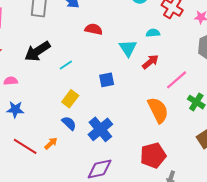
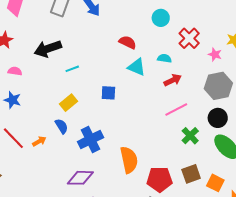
red semicircle: (94, 29) -> (128, 42), moved
cyan triangle: (128, 48) -> (137, 67), turned -48
red arrow: (150, 62) -> (173, 80), moved
orange semicircle: (158, 110) -> (129, 160), moved
red pentagon: (153, 155) -> (159, 179), moved

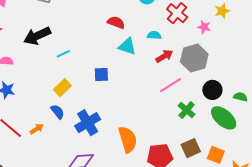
gray hexagon: (218, 86) -> (194, 58), moved

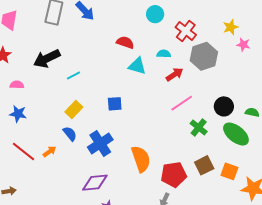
pink star: (204, 27) -> (243, 45), moved
gray hexagon: (194, 58) -> (204, 56), moved
blue square: (101, 75) -> (115, 104), moved

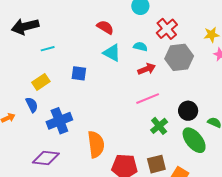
blue square: (115, 104) -> (79, 73), moved

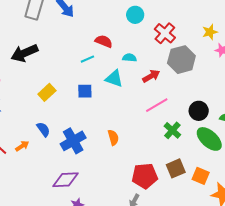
cyan semicircle: (140, 47) -> (129, 58), moved
cyan line: (48, 49) -> (87, 59), moved
cyan triangle: (112, 53) -> (114, 78), moved
yellow rectangle: (41, 82) -> (47, 92), moved
orange semicircle: (96, 144) -> (113, 137), moved, size x0.6

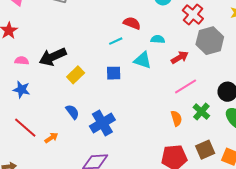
black arrow: (25, 53) -> (53, 57), moved
orange semicircle: (113, 137) -> (176, 118), moved
orange arrow: (22, 146) -> (51, 138), moved

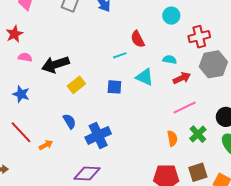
red cross: (193, 14) -> (199, 37), turned 30
red semicircle: (132, 23) -> (138, 39), turned -144
cyan semicircle: (158, 39) -> (170, 60), moved
pink semicircle: (22, 61) -> (25, 57), moved

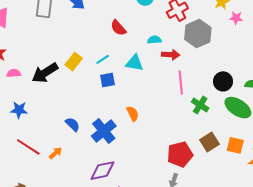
cyan line: (120, 55) -> (103, 59), moved
red arrow: (182, 78) -> (171, 55), turned 42
yellow rectangle: (76, 85) -> (74, 62), moved
pink line: (185, 107) -> (181, 82), turned -55
orange semicircle: (172, 138) -> (133, 114), moved

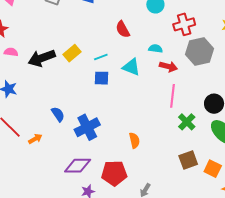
orange semicircle: (133, 114) -> (134, 140), moved
red pentagon: (180, 154) -> (114, 173), moved

